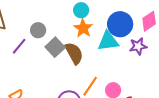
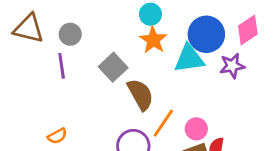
gray circle: (38, 30) -> (70, 34), moved
purple line: (19, 46) -> (62, 66), turned -48
brown semicircle: (74, 53) -> (140, 94), moved

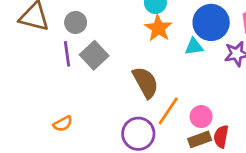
cyan triangle: (189, 59) -> (194, 47), size x0.6
gray square: (113, 67) -> (94, 55), moved

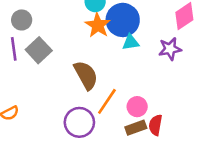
blue circle: (211, 22) -> (123, 20), moved

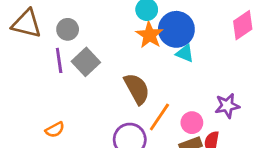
cyan triangle: (131, 42) -> (185, 53), turned 30
purple star: (170, 49) -> (227, 106), moved

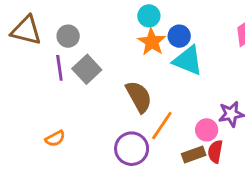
blue circle: (176, 29) -> (179, 36), size x0.6
cyan triangle: (185, 53) -> (188, 61), size x1.6
pink circle: (192, 123) -> (207, 130), moved

